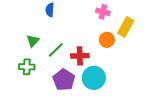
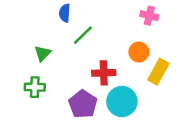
pink cross: (103, 12) -> (149, 16), moved
yellow rectangle: (126, 27) -> (158, 72), moved
green line: (56, 50) -> (83, 35), moved

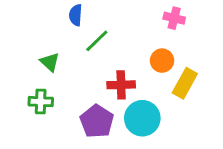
green triangle: (43, 53) -> (50, 62), turned -30

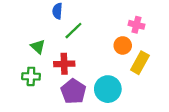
pink cross: (174, 18) -> (136, 25), moved
red cross: (121, 85) -> (64, 64), moved

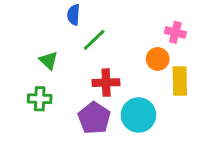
yellow rectangle: (140, 63) -> (180, 81), turned -30
red cross: (64, 64) -> (106, 83), moved

